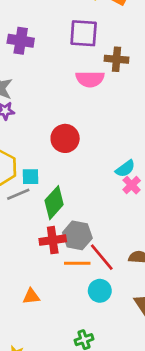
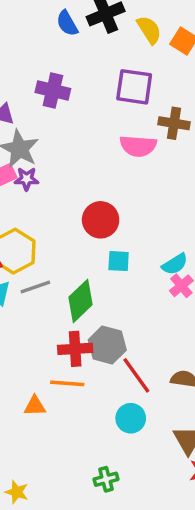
cyan square: (30, 177) -> (119, 261), moved
orange line: (77, 263) -> (67, 383), moved
orange triangle: (31, 296) -> (35, 406), moved

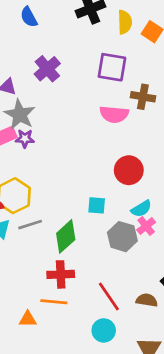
blue semicircle: (67, 23) -> (29, 17), moved
yellow semicircle: (149, 30) -> (125, 22), turned 30
purple cross: (53, 91) -> (47, 69), turned 35
red circle: (101, 220) -> (129, 170), moved
gray hexagon: (107, 345) -> (122, 237), moved

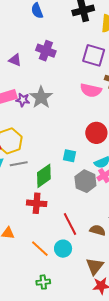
purple cross: (47, 69) -> (46, 51), turned -36
gray star: (20, 114) -> (41, 97), moved
orange line: (54, 302) -> (40, 249), moved, turned 30

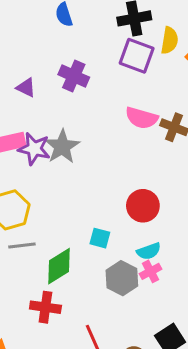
purple square: (94, 55) -> (137, 56), moved
pink semicircle: (91, 90) -> (142, 118), moved
purple star: (23, 100) -> (34, 149), size x1.5

